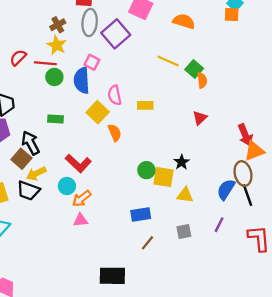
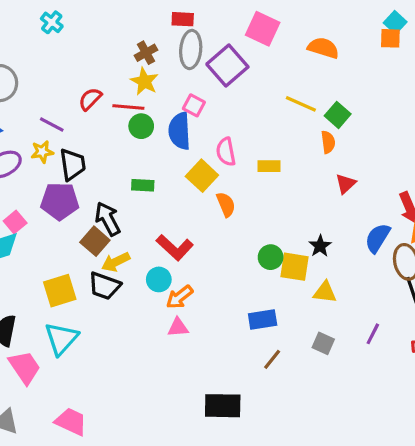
orange semicircle: (202, 80) -> (328, 142), moved
blue semicircle: (226, 189) -> (378, 238), moved
gray square: (184, 231) -> (323, 343), turned 35

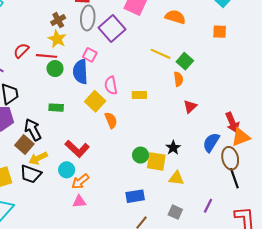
orange square: (390, 38) -> (220, 32), moved

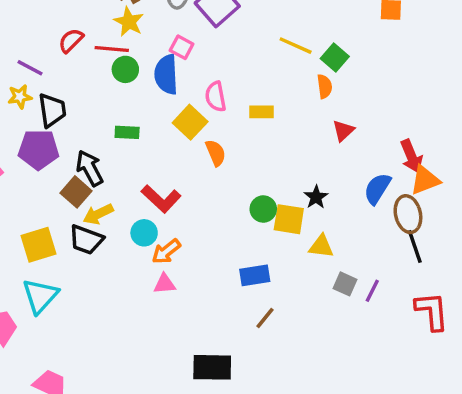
gray square: (175, 212) -> (345, 284), moved

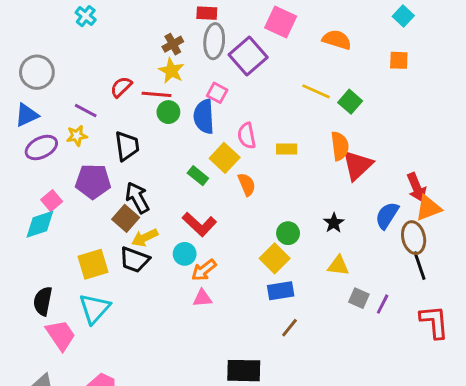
orange semicircle: (325, 86) -> (340, 146), moved, size x1.4
black trapezoid: (52, 110) -> (127, 146), moved
red triangle: (343, 131) -> (357, 165), size x1.6
green rectangle: (127, 132) -> (198, 176), moved, turned 36
yellow square: (289, 219) -> (275, 258), moved, turned 36

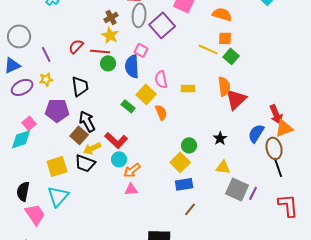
orange square: (399, 60) -> (225, 38), moved
purple line: (86, 111) -> (46, 54), moved, turned 35
red L-shape: (199, 224) -> (116, 140), moved
gray square: (359, 298) -> (237, 189), size x1.6

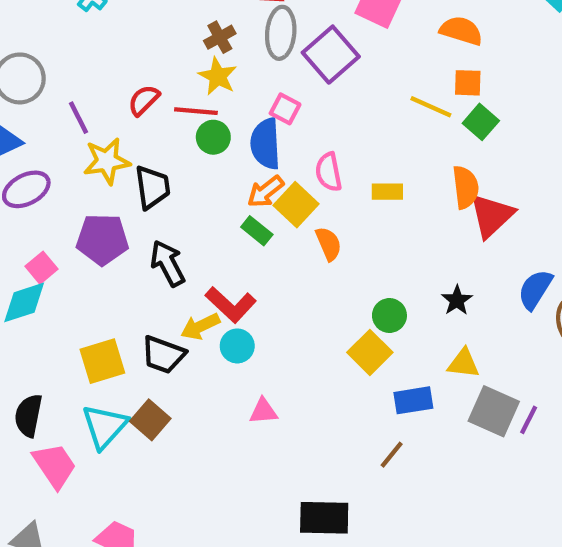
yellow star: (46, 79) -> (107, 161), moved, size x1.5
brown square: (79, 135) -> (150, 420), moved
yellow arrow: (92, 148) -> (200, 326), moved
orange arrow: (132, 170) -> (265, 192), moved
blue rectangle: (184, 184) -> (413, 400), moved

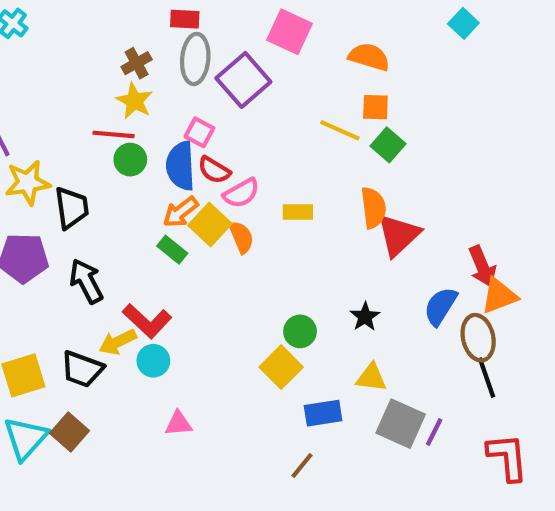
red semicircle: (144, 100) -> (214, 170), moved, turned -104
pink semicircle: (329, 172) -> (241, 193), turned -108
orange semicircle: (329, 244) -> (241, 237), moved

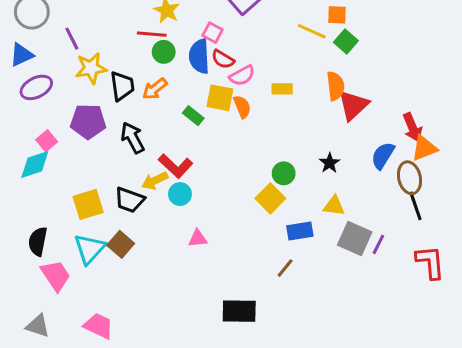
orange arrow: (181, 212) -> (155, 89), moved
yellow square: (210, 225) -> (220, 98), turned -32

